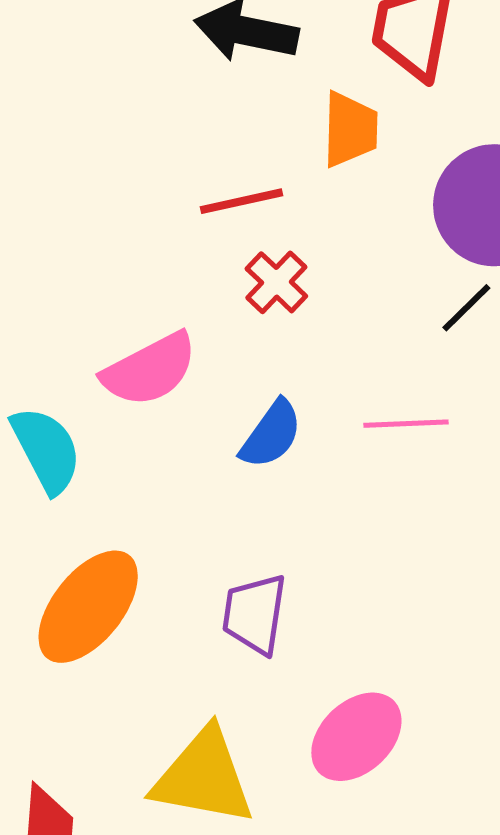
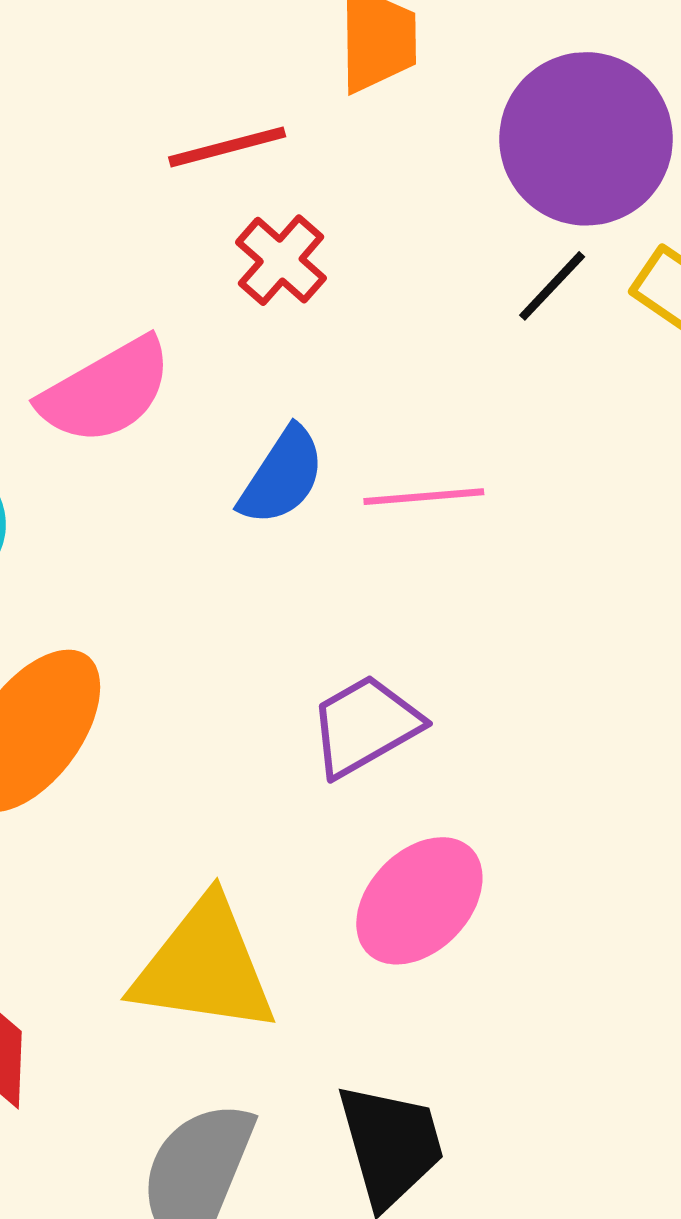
pink line: (406, 424) -> (424, 497), moved
purple trapezoid: (255, 614) -> (365, 726), moved, turned 54

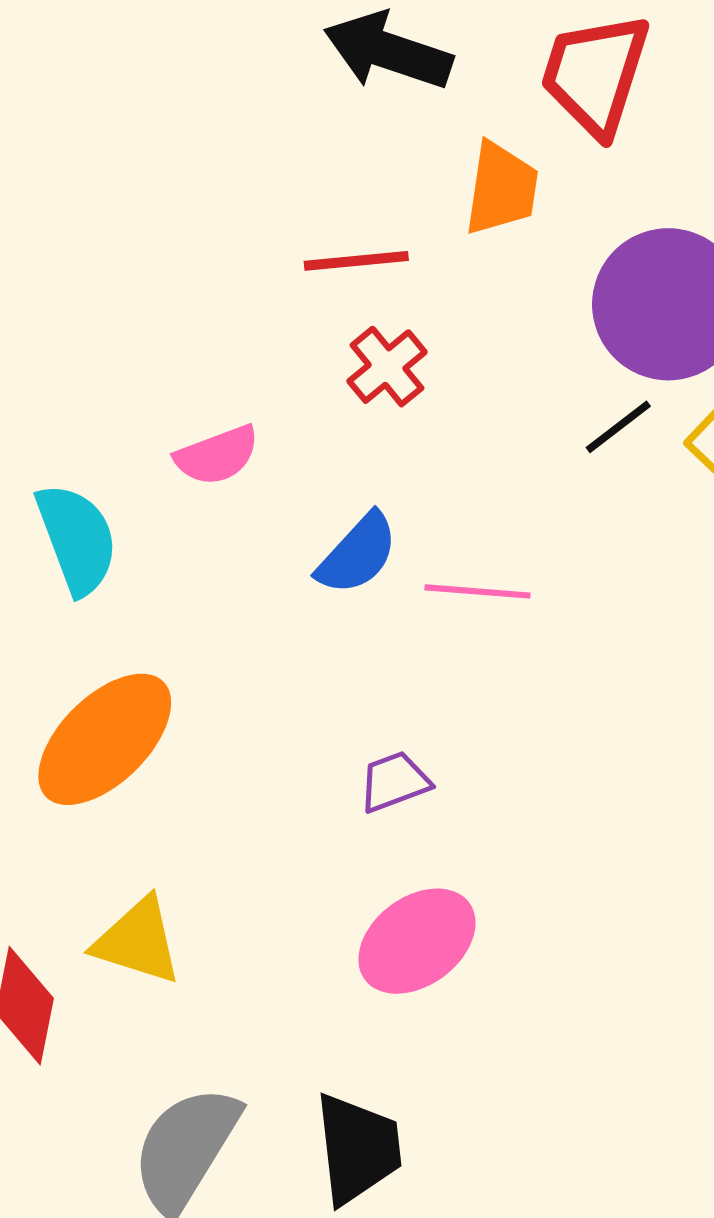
pink semicircle: (106, 391) -> (217, 455), size x0.7
purple trapezoid: (365, 726) -> (394, 782), size x0.7
yellow triangle: (204, 966) -> (138, 941), moved, size x0.7

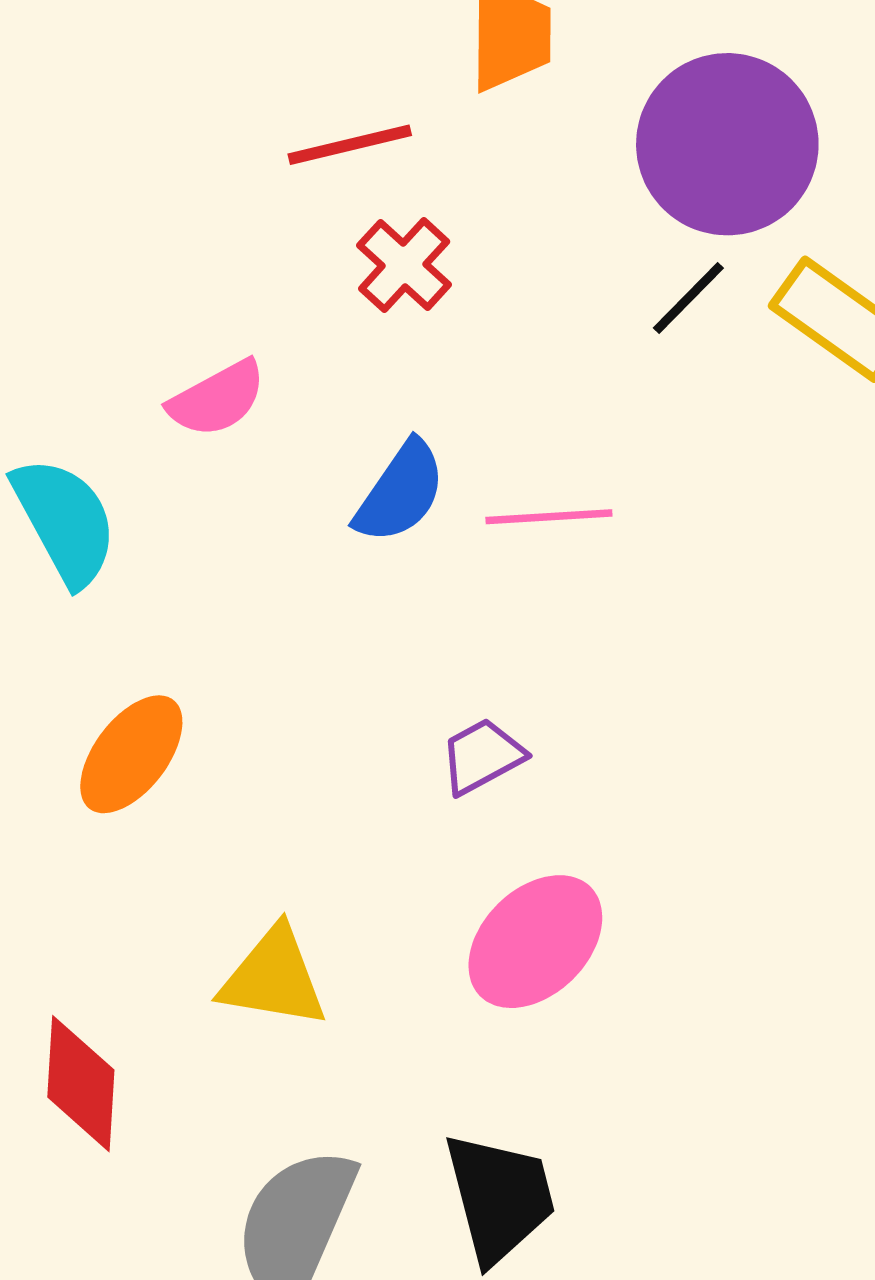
orange ellipse: (105, 739) -> (131, 754), size x0.7
yellow triangle: (138, 941) -> (273, 978), moved

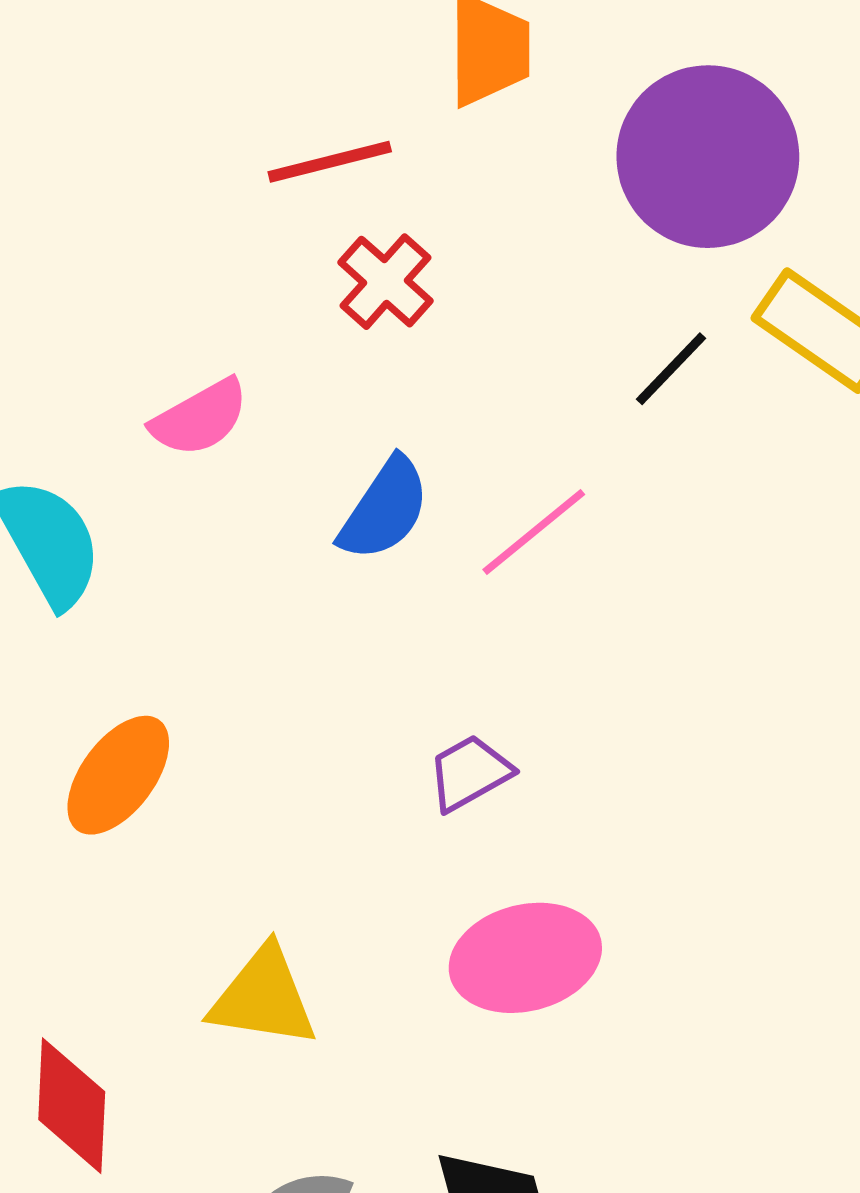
black line: (688, 298) -> (671, 369), moved
pink line: (549, 517) -> (534, 532), turned -35
pink ellipse: (535, 942) -> (525, 958), turned 31

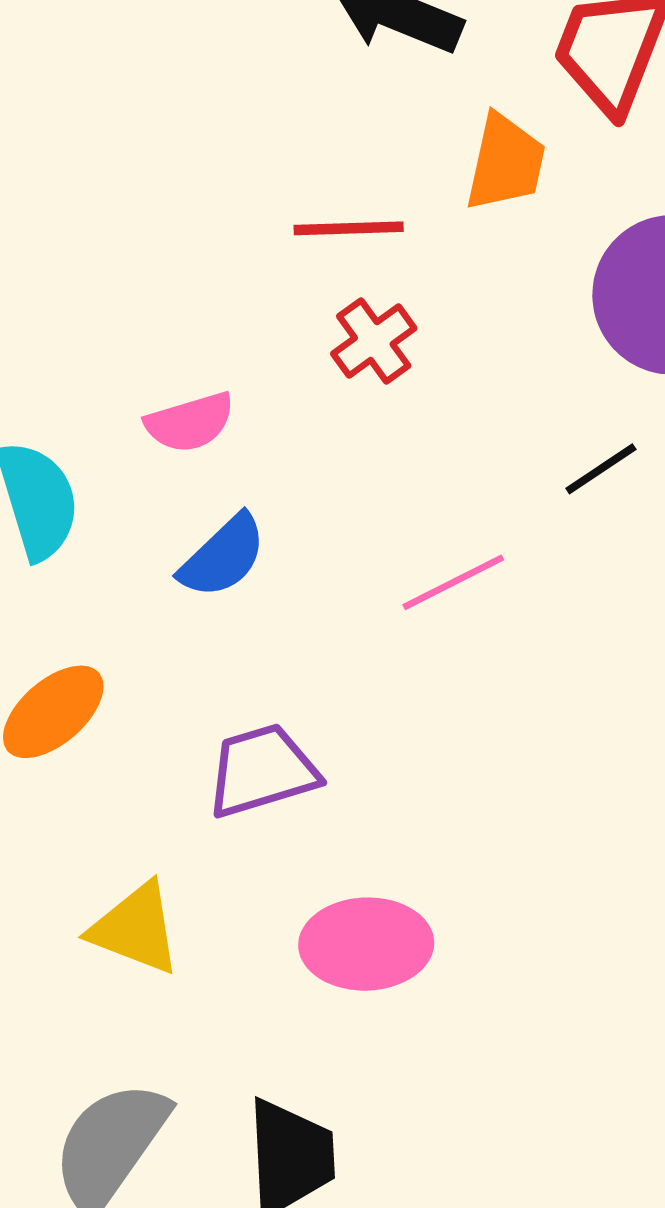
blue semicircle: (384, 509) -> (223, 556), moved
purple trapezoid: (470, 773) -> (262, 771), moved, size x1.5

